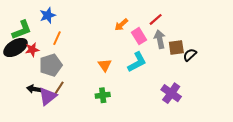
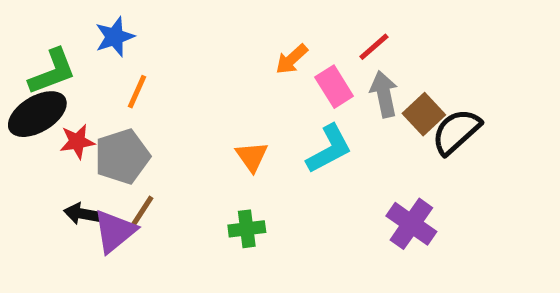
brown square: (176, 48) -> (424, 114), turned -35
red star: (32, 50) -> (77, 142), moved
black semicircle: (190, 55) -> (456, 132), size x1.5

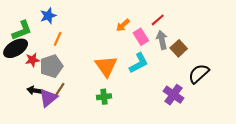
black semicircle: (456, 132) -> (199, 74), moved
orange triangle: (252, 156) -> (106, 66), size x1.6

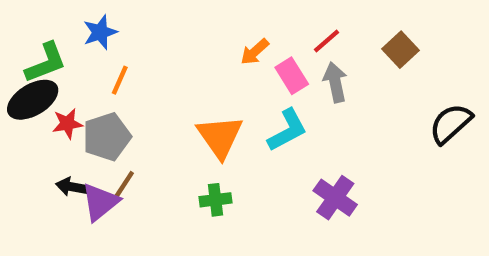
brown square: (179, 48) -> (401, 50), moved
black semicircle: (199, 74) -> (451, 124), moved
purple cross: (173, 95) -> (335, 198), moved

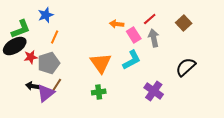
orange arrow: (255, 52) -> (117, 24), turned 48
black semicircle: (451, 124) -> (186, 67), moved

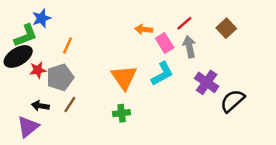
blue star: (46, 15) -> (42, 18), moved
black semicircle: (186, 67) -> (232, 101), moved
purple cross: (154, 91) -> (207, 82), moved
purple triangle: (46, 93) -> (28, 127), moved

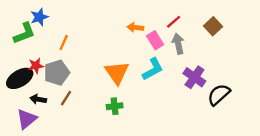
black ellipse: (18, 56) -> (20, 78), moved

